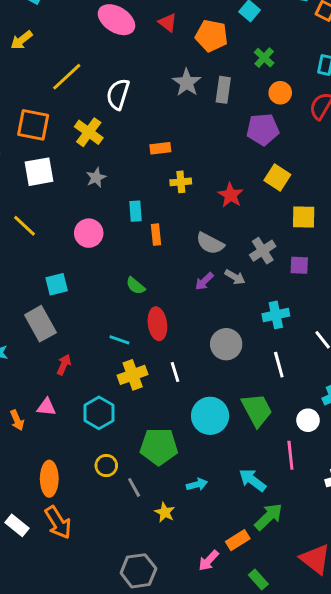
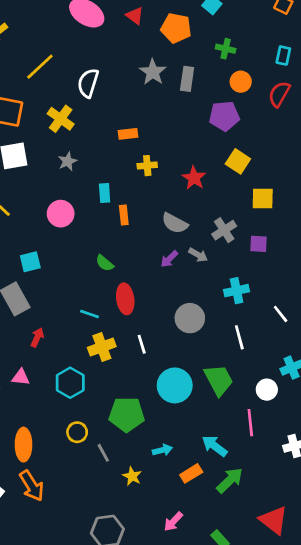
green cross: (264, 58) -> (226, 49), turned -30
orange rectangle: (238, 540) -> (191, 473), moved

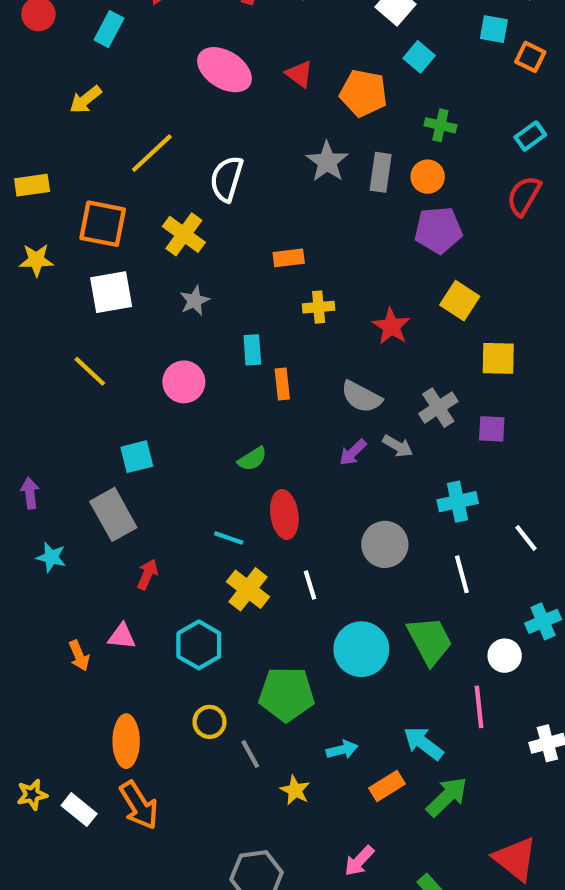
cyan rectangle: (283, 56) -> (530, 136), turned 42
orange circle: (241, 82) -> (428, 177), moved
green semicircle: (105, 263) -> (252, 459), turned -72
yellow cross: (102, 347) -> (248, 589), turned -32

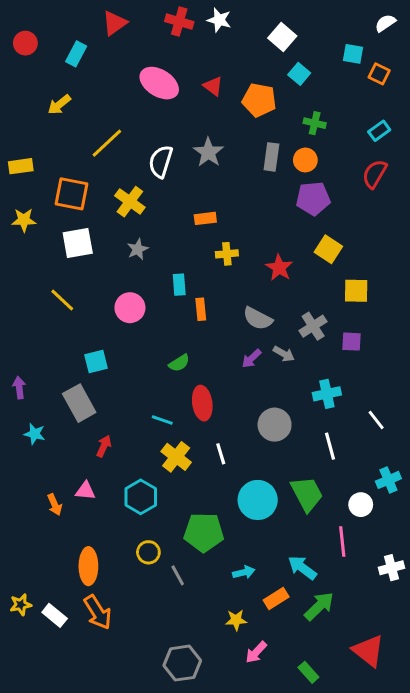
gray star: (327, 162) -> (208, 152), moved
yellow star: (295, 790) -> (236, 620), moved, turned -30

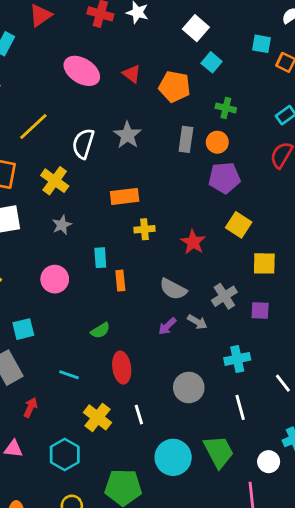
orange rectangle: (205, 218) -> (125, 196), size x1.4
cyan line: (162, 420) -> (69, 375), moved

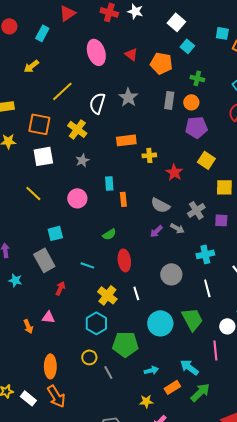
pink ellipse: (82, 71) -> (96, 52), turned 40
yellow cross: (145, 229) -> (149, 155), moved
cyan hexagon: (65, 455) -> (96, 323), moved

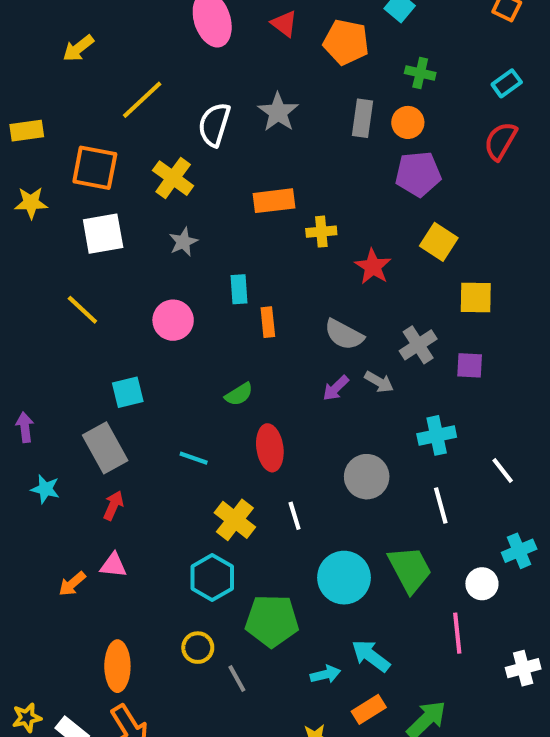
red arrow: (60, 288) -> (113, 505), moved
orange arrow: (28, 326) -> (72, 584), turned 72
cyan arrow: (189, 367) -> (371, 656), moved

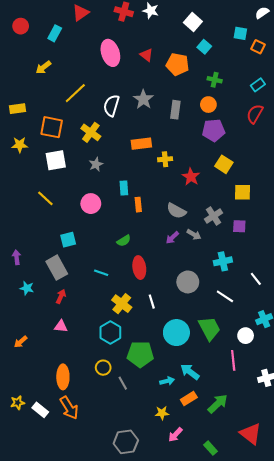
gray rectangle: (363, 118) -> (175, 110), moved
white line: (441, 505) -> (225, 296), turned -42
orange arrow: (72, 584) -> (21, 342), moved

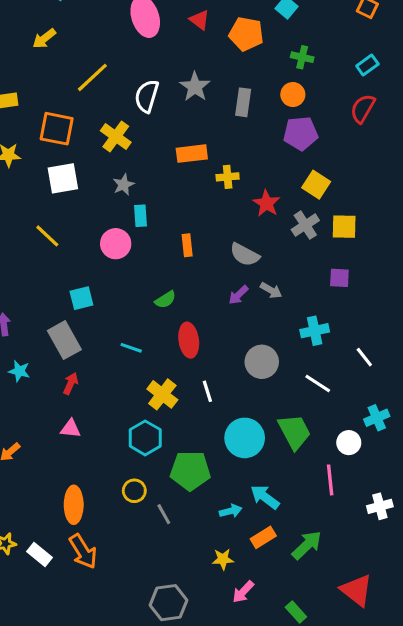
cyan rectangle: (124, 188) -> (141, 216), moved
gray cross: (214, 216) -> (305, 225), moved

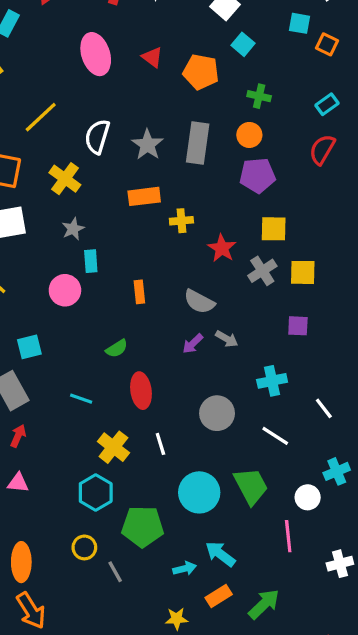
gray star: (195, 87) -> (147, 145), moved
gray rectangle: (243, 102) -> (198, 143), size x1.4
yellow square: (316, 185) -> (274, 229), turned -32

